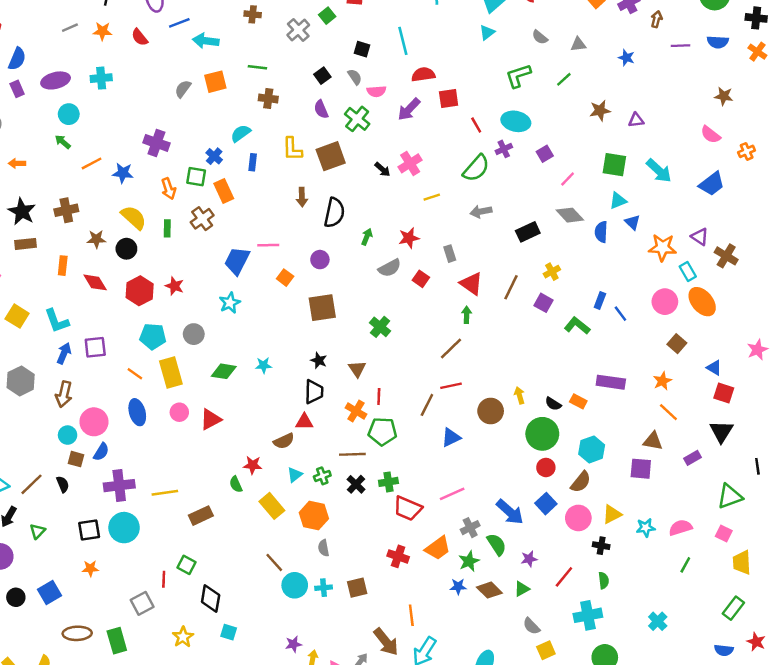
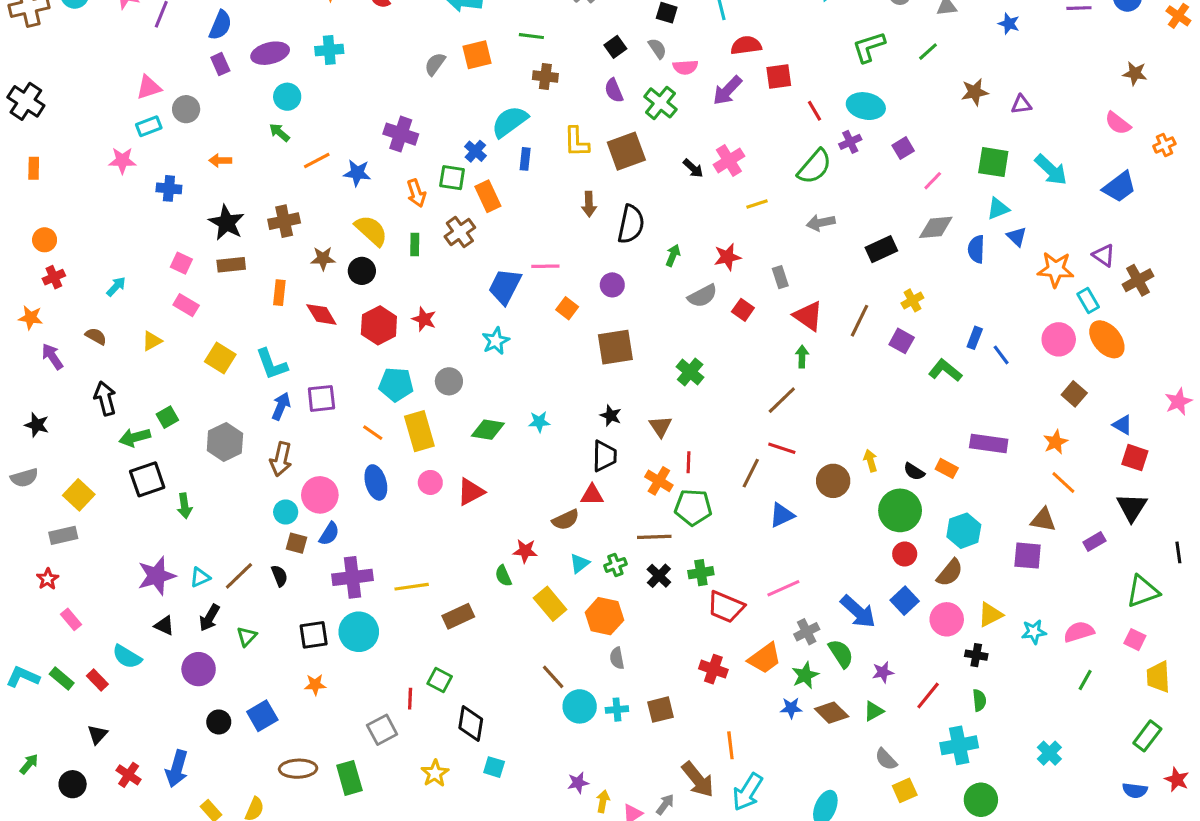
cyan semicircle: (241, 133) -> (510, 122), size x1.4
gray diamond: (570, 215) -> (936, 227), turned -52
brown cross: (726, 256) -> (1138, 280), turned 30
red line: (451, 386) -> (782, 448), turned 30

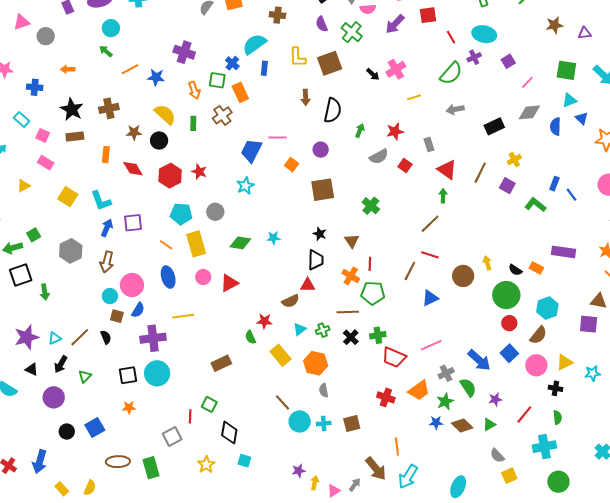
cyan rectangle: (149, 126) -> (22, 119), moved, turned 63
yellow line: (412, 587) -> (183, 316), moved

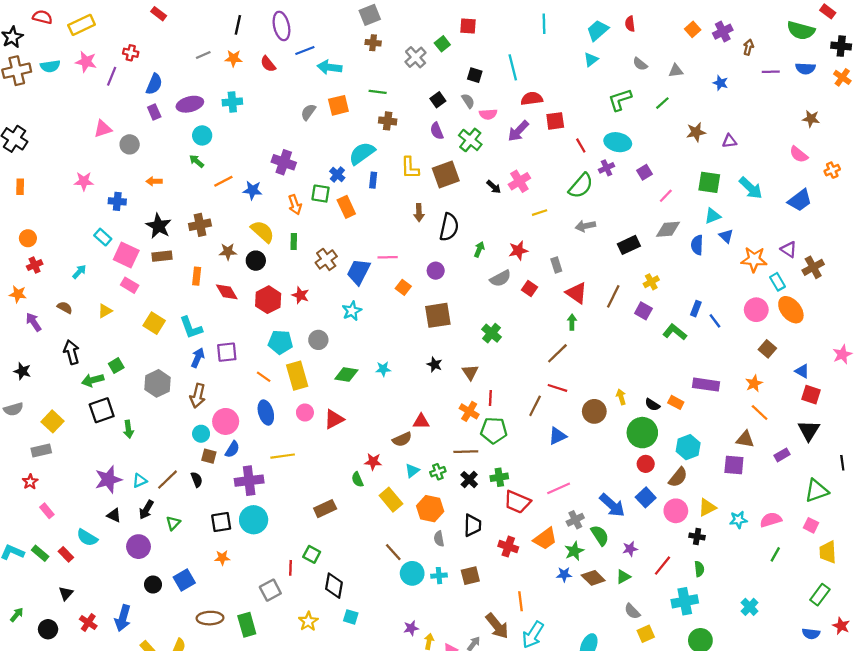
brown cross: (222, 115) -> (326, 259), moved
pink square: (43, 135) -> (126, 255), size x1.6
black trapezoid: (316, 260) -> (473, 525), moved

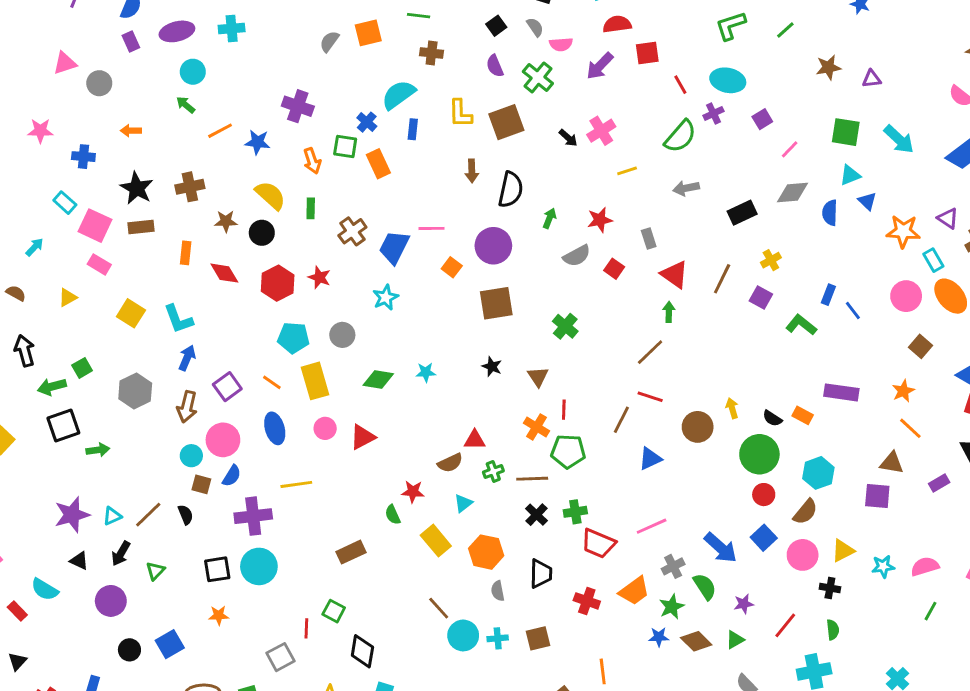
purple circle: (436, 271) -> (493, 246), size x1.6
purple square: (227, 352) -> (227, 387), moved, turned -30
green arrow: (128, 429) -> (98, 450), turned -90
green cross: (438, 472) -> (493, 472), moved

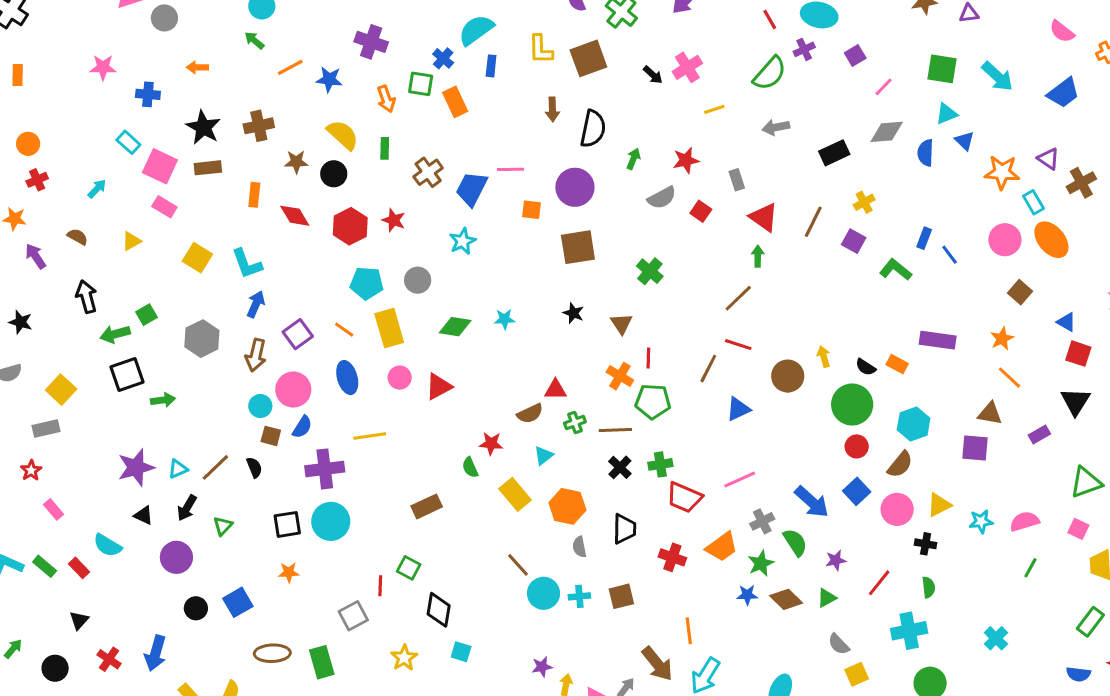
orange square: (452, 267) -> (532, 210), turned -30

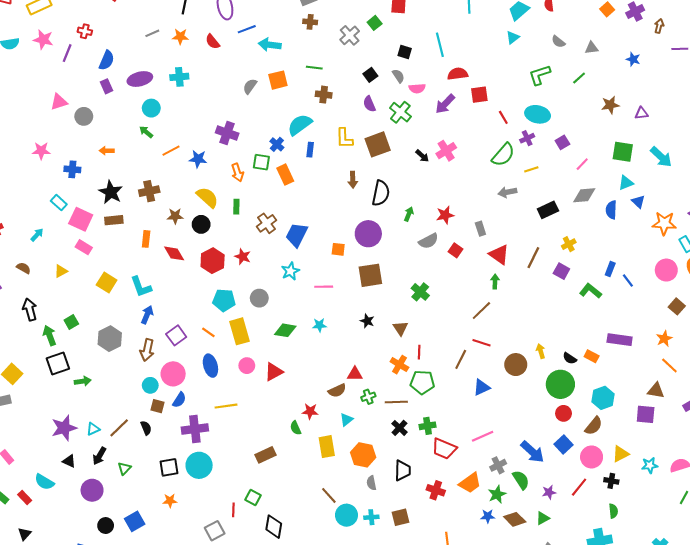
yellow line: (714, 109) -> (531, 169), moved
pink line: (511, 169) -> (324, 287), moved
green arrow: (115, 334) -> (50, 335), turned 84
yellow rectangle: (515, 494) -> (327, 447), turned 30
red line: (879, 583) -> (579, 487), moved

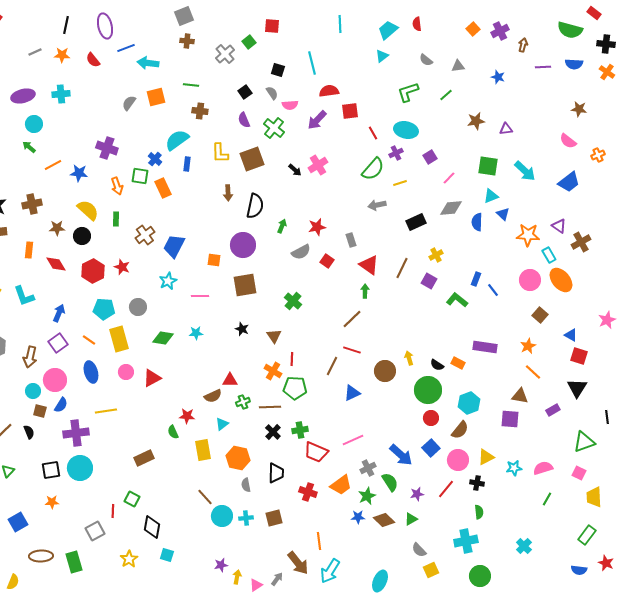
blue arrow: (147, 315) -> (59, 313), moved

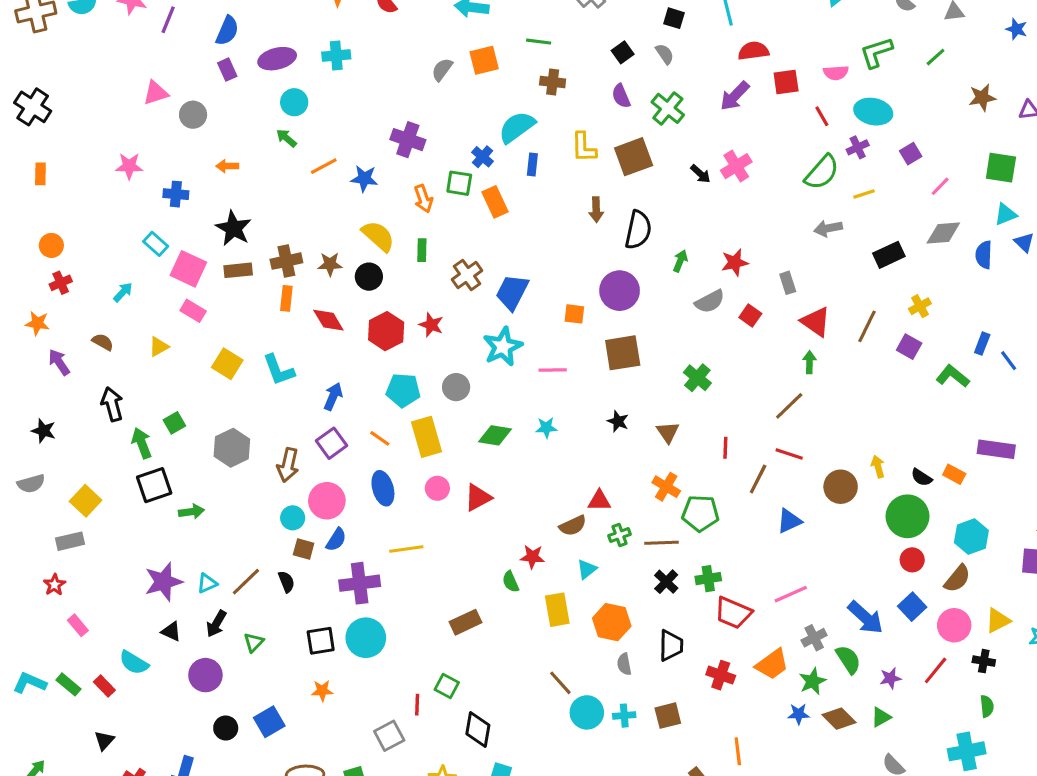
pink semicircle: (290, 105) -> (836, 73), moved
brown cross: (32, 204) -> (286, 261), moved
cyan star: (168, 281) -> (503, 347), size x1.4
red line: (292, 359) -> (725, 448), moved

